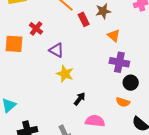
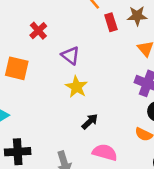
red cross: (36, 28) -> (38, 31), moved
orange square: (14, 44) -> (17, 68), moved

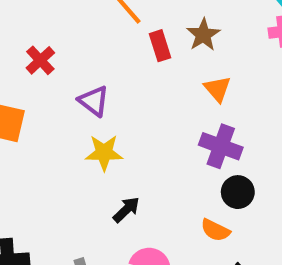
brown star: (137, 16) -> (203, 35), turned -30
yellow star: (76, 87) -> (104, 153), turned -30

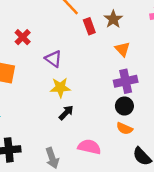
purple cross: (221, 146) -> (126, 81), turned -30
black circle: (238, 192) -> (124, 106), moved
black arrow: (126, 210) -> (66, 113), moved

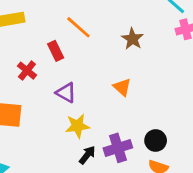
red rectangle: (89, 26) -> (56, 51), moved
orange triangle: (122, 49) -> (122, 87), moved
purple cross: (126, 81) -> (118, 148), moved

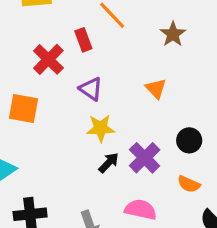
red cross: (27, 71) -> (48, 59), size x1.4
black circle: (156, 140) -> (189, 140), moved
purple cross: (118, 148) -> (145, 158), turned -32

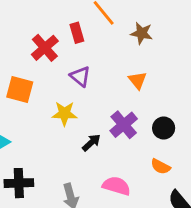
brown star: (173, 34) -> (142, 33), moved, turned -30
yellow star: (100, 128) -> (64, 113), moved
purple cross: (145, 158) -> (124, 125), moved

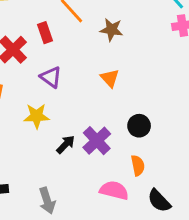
purple cross: (124, 125) -> (97, 141), moved
orange semicircle: (161, 167) -> (138, 165), turned -126
pink semicircle: (116, 186) -> (114, 190), moved

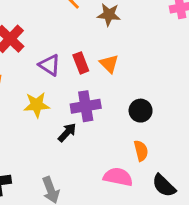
red rectangle: (45, 33) -> (81, 63), moved
purple cross: (97, 141) -> (86, 106), moved, turned 36

